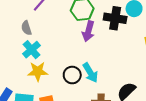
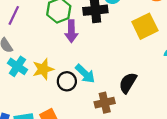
yellow star: (38, 71) -> (43, 69), moved

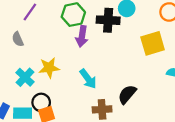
cyan cross: (17, 66) -> (25, 77), moved
black circle: (67, 81) -> (41, 102), moved

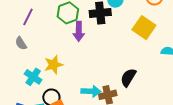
yellow square: (153, 43) -> (144, 28), turned -30
cyan arrow: (88, 79) -> (91, 91), moved, turned -42

